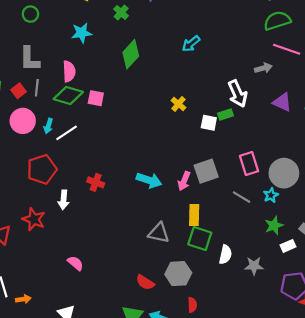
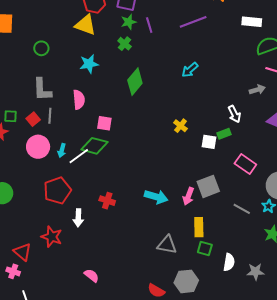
white arrow: (238, 94) -> (234, 114), size x0.7
green diamond: (68, 96) -> (94, 146), moved
pink rectangle: (249, 164) -> (245, 164), moved, turned -35
green square: (200, 239) -> (205, 248), size x0.7

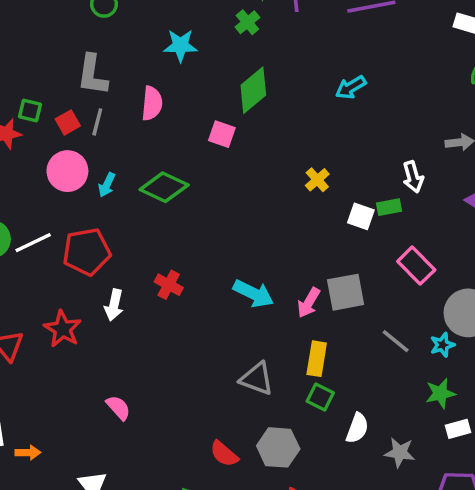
pink square: (104, 123) -> (222, 134), moved
white line: (79, 156) -> (33, 243), moved

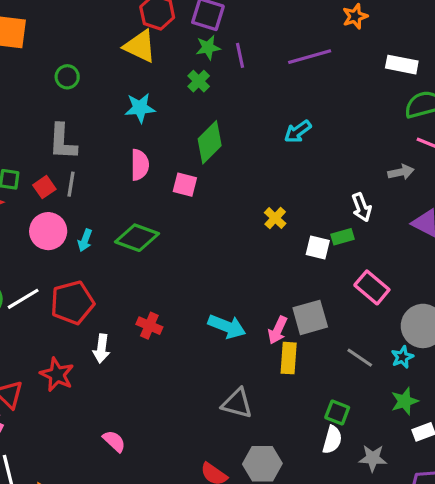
pink semicircle: (152, 103) -> (140, 165), moved
yellow rectangle: (317, 359) -> (289, 358), moved
green square: (320, 397) -> (337, 413), moved

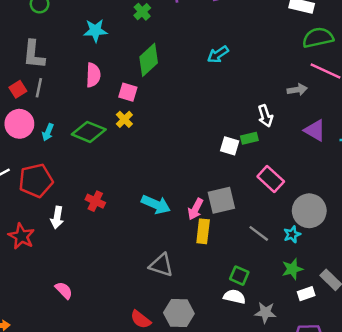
yellow cross: (275, 218) -> (124, 119), moved
white semicircle: (332, 440) -> (234, 297), turned -95

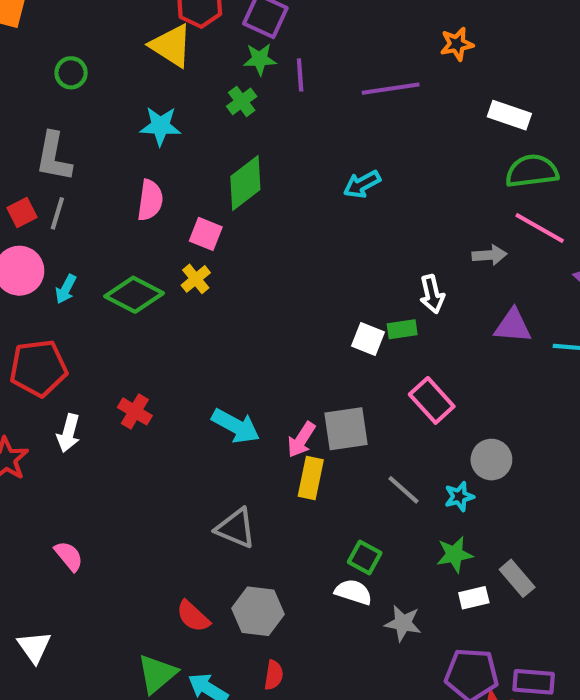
purple triangle: (315, 130) -> (513, 326), turned -30
gray circle: (309, 211) -> (491, 460), size x0.7

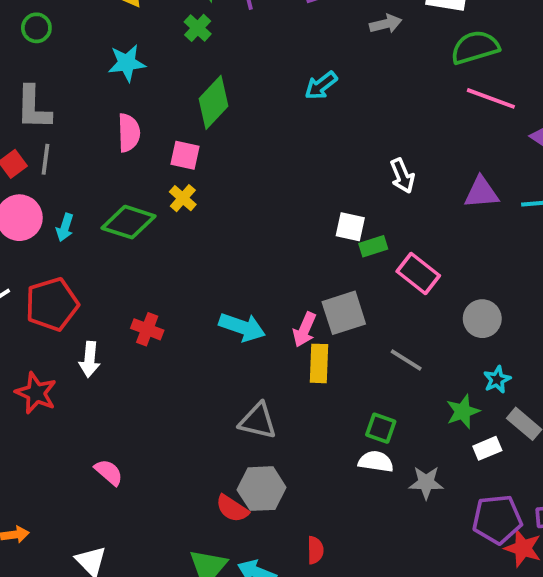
gray arrow: (489, 255) -> (386, 24), moved
green rectangle: (402, 329) -> (373, 246), moved
cyan star: (459, 496) -> (497, 380), moved
gray hexagon: (258, 611) -> (262, 489), moved

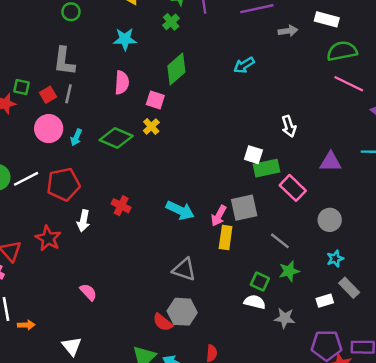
purple triangle: (481, 192) -> (331, 162), moved
green rectangle: (373, 246) -> (267, 168), size x1.5
green star: (463, 412) -> (289, 271), moved

